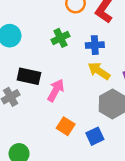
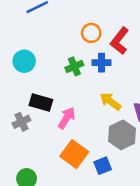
blue cross: (95, 45) -> (101, 63), moved
orange square: (66, 126) -> (74, 154), size x1.5

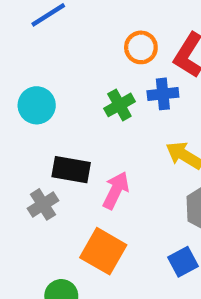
orange square: (74, 154) -> (103, 251), moved

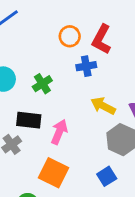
green cross: (119, 105) -> (42, 84), moved

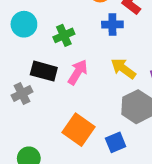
pink arrow: (59, 132) -> (78, 72), moved
orange square: (53, 173) -> (79, 130), moved

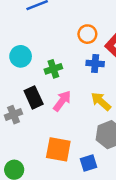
black rectangle: (44, 71) -> (34, 97), turned 45
orange square: (79, 130) -> (58, 149), turned -30

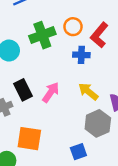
green cross: (53, 69) -> (42, 35), moved, size x1.5
orange square: (58, 149) -> (29, 139), moved

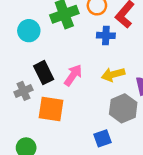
yellow arrow: (88, 92) -> (113, 74), turned -55
orange square: (29, 139) -> (51, 109), moved

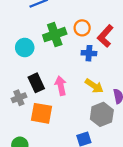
yellow arrow: (113, 74) -> (94, 86), turned -132
pink arrow: (73, 75) -> (61, 86), turned -48

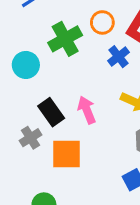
blue cross: (89, 53) -> (118, 57), turned -32

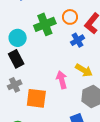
pink arrow: (87, 110) -> (62, 80), moved
black rectangle: (51, 112) -> (16, 59), moved

